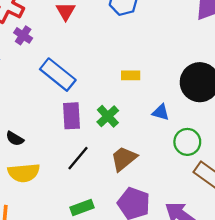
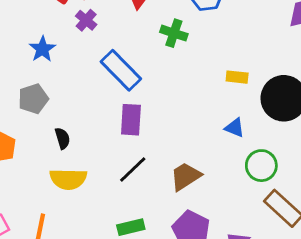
yellow rectangle: (131, 75) -> (237, 77), moved
green cross: (108, 116) -> (174, 33), moved, turned -35
black semicircle: (15, 139) -> (62, 138), turned -144

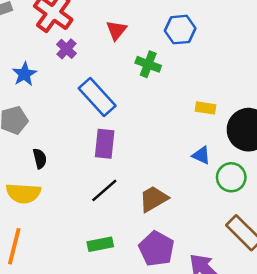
green circle: (261, 166) -> (231, 177), moved
yellow semicircle: (68, 179) -> (23, 193), moved

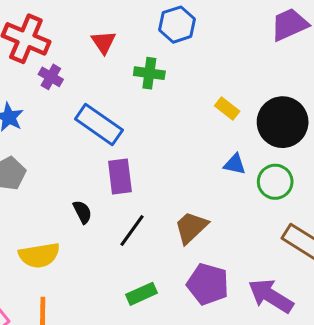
yellow rectangle: (206, 108) -> (227, 108), turned 42
black semicircle: (40, 158) -> (82, 212), moved

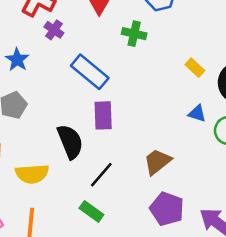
black semicircle: (82, 212) -> (70, 142), size x1.8
black line: (132, 231) -> (101, 175), moved
green rectangle: (141, 294) -> (91, 211), moved, turned 55

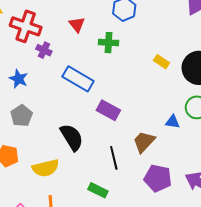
blue triangle: (197, 113) -> (173, 122), moved
purple rectangle: (103, 115) -> (108, 110), moved, turned -50
black line: (101, 175) -> (114, 158), moved, turned -45

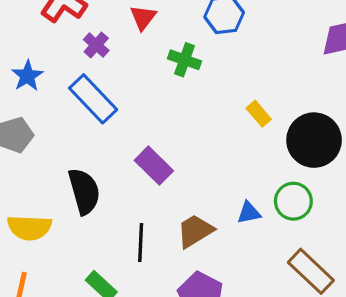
purple cross: (44, 50) -> (96, 45), moved
blue rectangle: (78, 79) -> (93, 99), moved
blue triangle: (173, 122) -> (249, 213), turned -35

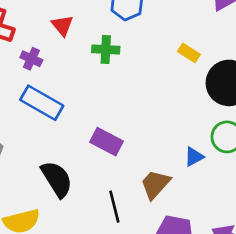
yellow rectangle: (259, 114) -> (189, 53), moved

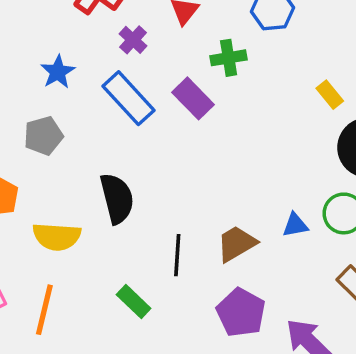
green cross: (106, 50) -> (229, 58), turned -30
purple rectangle: (106, 142) -> (193, 98), moved

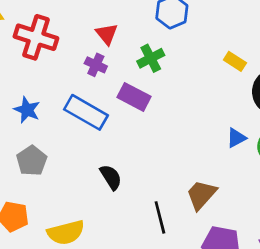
purple cross: (133, 40) -> (96, 65), moved
black semicircle: (117, 198) -> (111, 177), moved, size x0.7
blue triangle: (295, 225) -> (236, 138), moved

